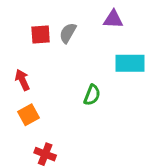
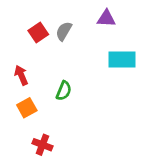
red square: (41, 34) -> (38, 33), turned -30
green semicircle: (92, 95) -> (64, 91), moved

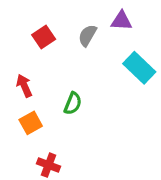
gray semicircle: (64, 31) -> (87, 35), moved
cyan rectangle: (122, 60) -> (139, 68), turned 44

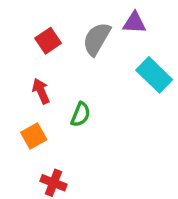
gray semicircle: (87, 35) -> (97, 39), size x1.4
red arrow: (24, 86) -> (41, 91), moved

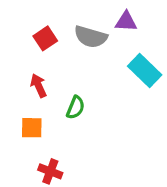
gray semicircle: (97, 39) -> (91, 37), turned -104
orange square: (34, 136) -> (32, 128), turned 30

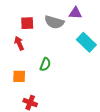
red square: (45, 38) -> (27, 23), turned 32
red arrow: (38, 86) -> (19, 43), moved

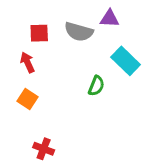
green semicircle: (45, 64) -> (96, 86), moved
orange square: (19, 76) -> (27, 99), moved, turned 32

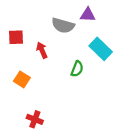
red square: (39, 33) -> (16, 37), moved
red arrow: (27, 62) -> (42, 50), moved

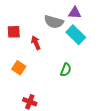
cyan rectangle: (101, 49) -> (76, 35), moved
green semicircle: (77, 69) -> (66, 70), moved

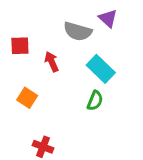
purple triangle: (75, 13) -> (108, 18), turned 40
cyan rectangle: (76, 35) -> (101, 69), moved

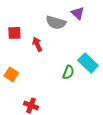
cyan rectangle: (101, 69) -> (88, 63), moved
orange square: (27, 98) -> (11, 74), moved

